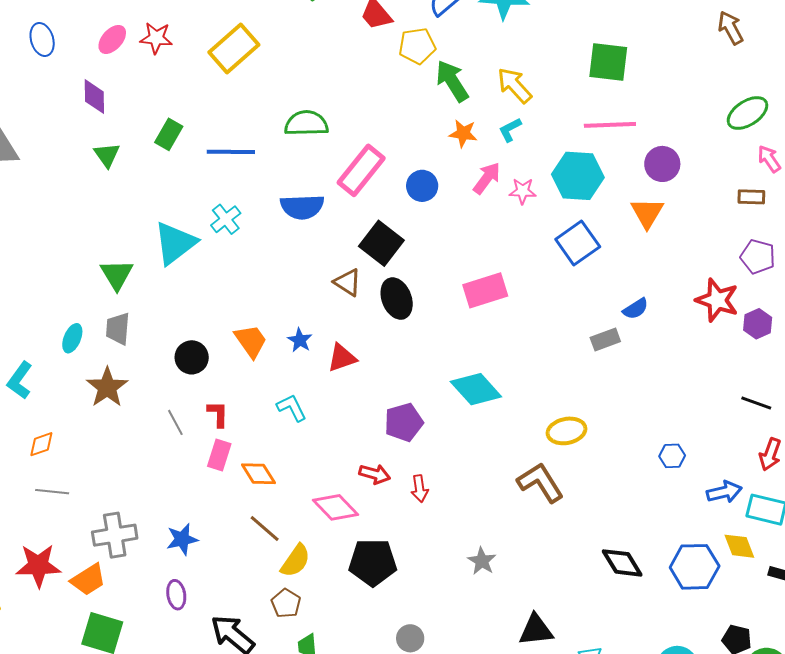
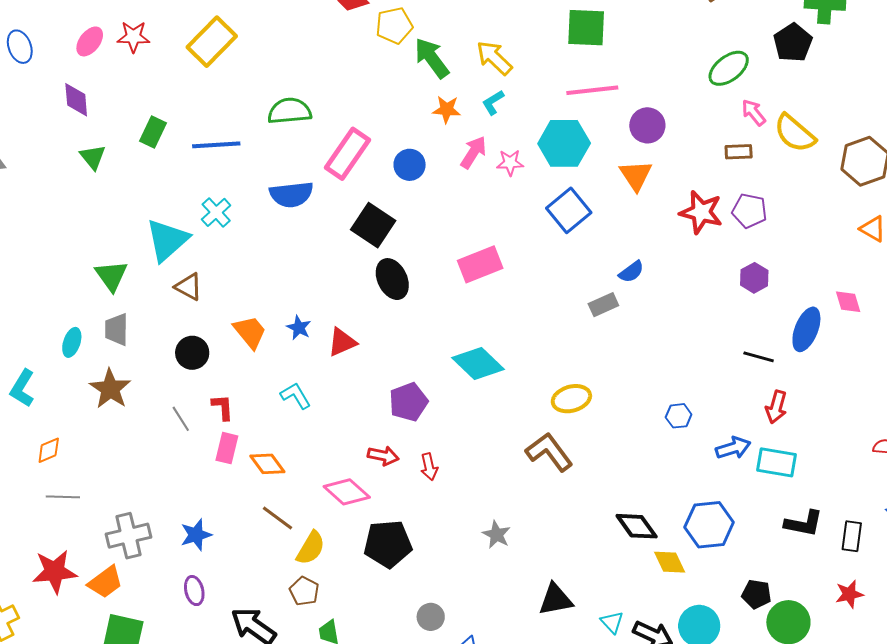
brown triangle: (348, 282) -> (189, 287), moved
red star: (717, 300) -> (701, 212), moved
yellow diamond: (739, 546) -> (670, 562), moved

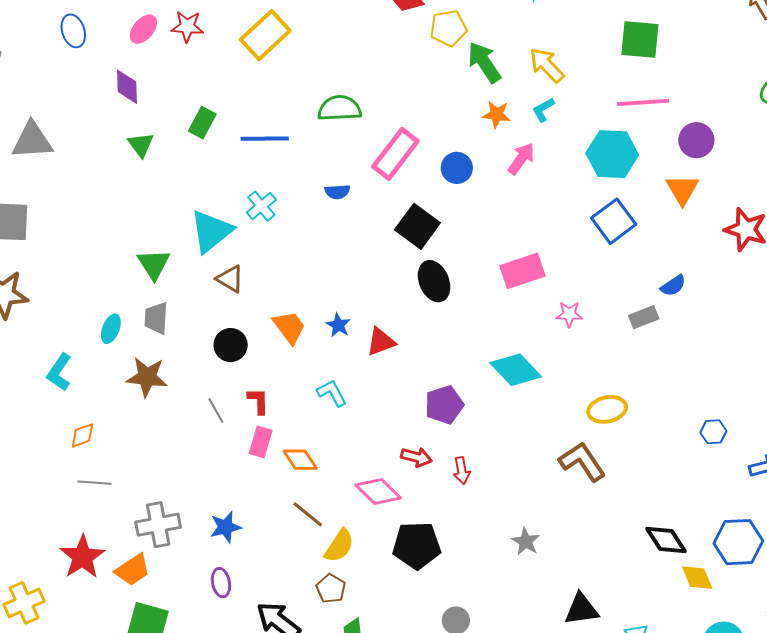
pink star: (510, 163) -> (569, 314), moved
blue semicircle: (291, 194) -> (337, 192), size x0.6
brown star: (110, 389) -> (147, 377), turned -30
red star: (55, 572) -> (82, 557), turned -30

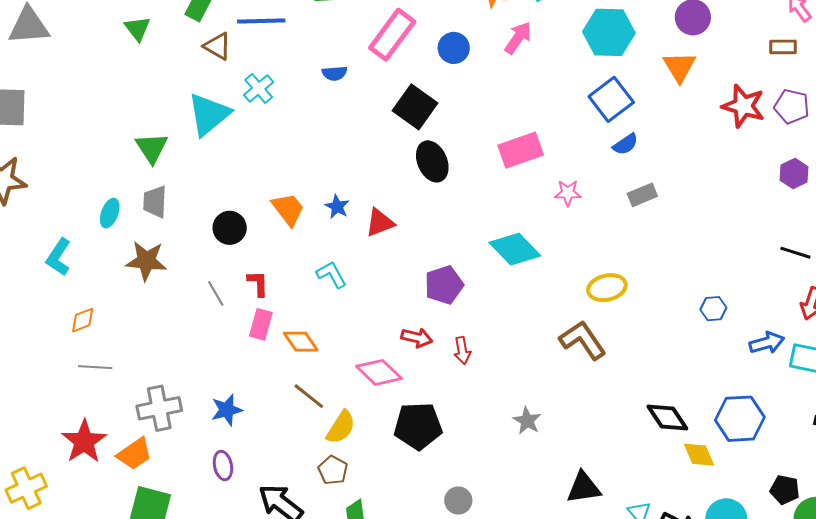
brown triangle: (230, 279) -> (217, 46), moved
blue semicircle: (673, 286) -> (626, 144), moved

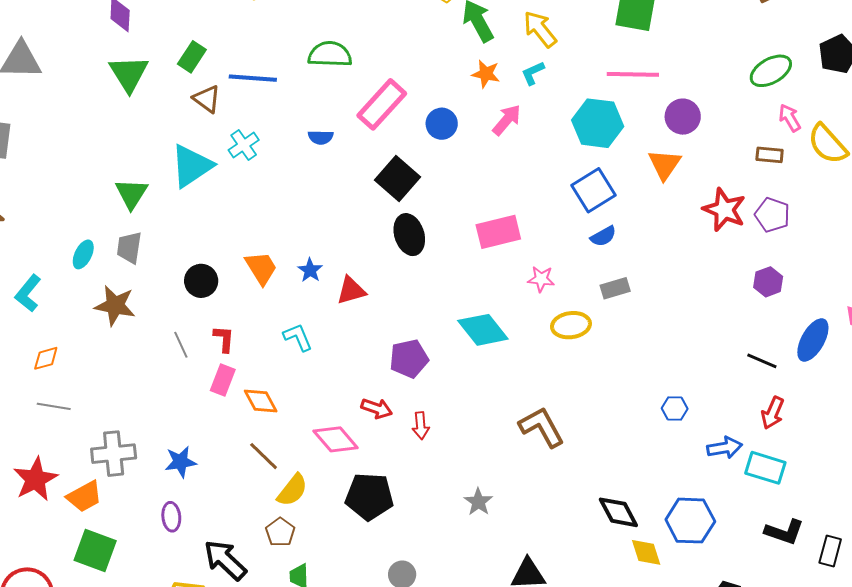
green triangle: (137, 29) -> (129, 74), size x1.5
yellow ellipse: (607, 288) -> (571, 325), moved

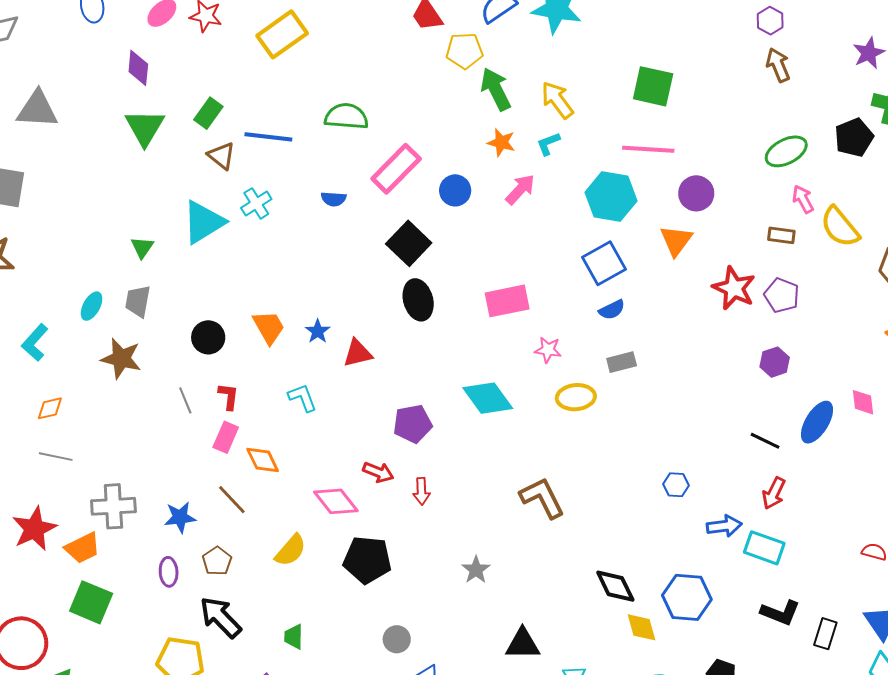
green triangle: (131, 194) -> (142, 247), size x0.7
brown line: (264, 456) -> (232, 500), moved
brown pentagon: (280, 532) -> (217, 561), moved

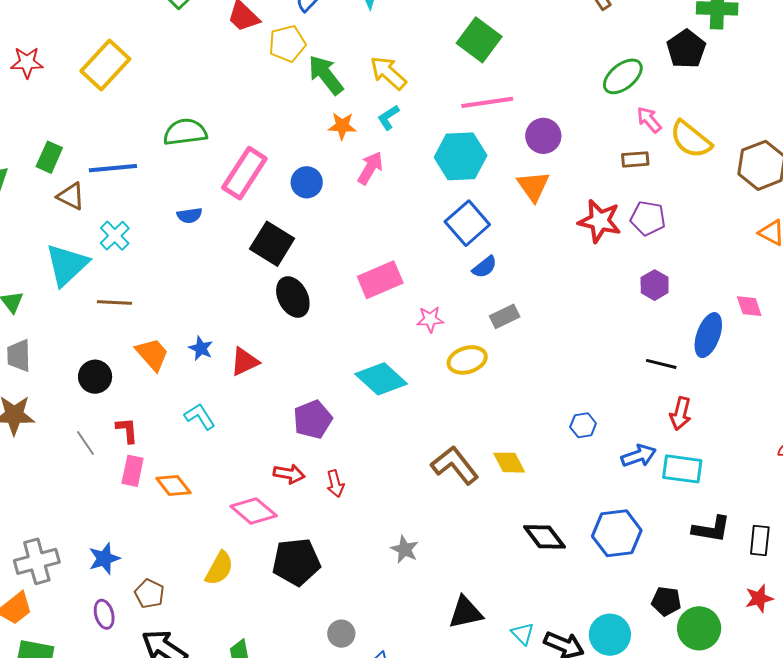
green square: (653, 86) -> (479, 40), turned 36
brown line: (232, 500) -> (114, 303), moved, turned -32
yellow diamond: (642, 627) -> (509, 463), moved

